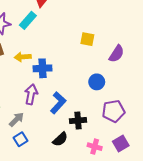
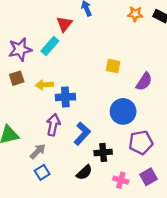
blue circle: (97, 82) -> (123, 111), size x1.5

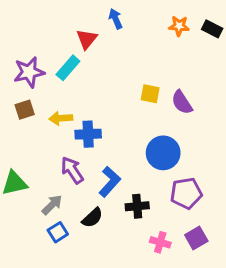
purple semicircle: (144, 82) -> (182, 102), moved, turned 114
purple arrow: (53, 125) -> (72, 170), turned -45
black semicircle: (84, 172) -> (92, 218), moved

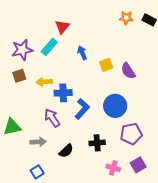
blue arrow: (116, 19) -> (82, 53), moved
yellow square: (150, 94) -> (106, 65), turned -32
blue L-shape: (110, 182) -> (82, 109), moved
gray arrow: (52, 205) -> (38, 142), turned 42
blue square: (58, 232) -> (37, 172), moved

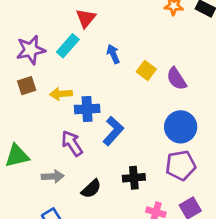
yellow square: (106, 65) -> (146, 70), turned -32
blue circle: (115, 106) -> (181, 127), moved

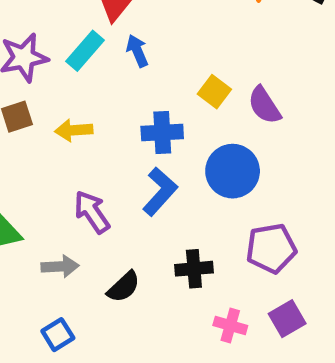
blue arrow: (113, 54) -> (137, 51), moved
blue cross: (87, 109) -> (162, 133), moved
blue circle: (181, 127) -> (233, 171), moved

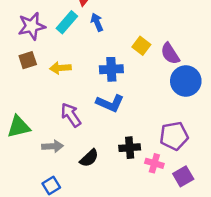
blue circle: (233, 171) -> (186, 81), moved
blue L-shape: (160, 192) -> (110, 103), turned 72
pink cross: (230, 325) -> (154, 163), moved

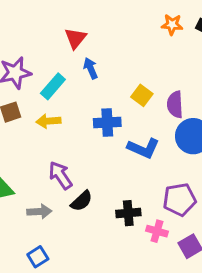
cyan rectangle: (67, 22) -> (53, 86), moved
purple semicircle: (170, 54) -> (175, 104), turned 30
blue L-shape: (110, 103) -> (143, 148), moved
black semicircle: (89, 158) -> (82, 201), moved

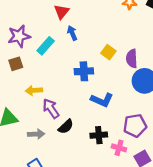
yellow arrow: (48, 121) -> (34, 90), moved
blue L-shape: (143, 148) -> (102, 100), moved

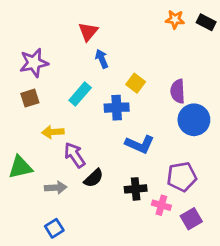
cyan rectangle: (46, 46) -> (80, 94), moved
yellow square: (108, 52) -> (136, 83), moved

